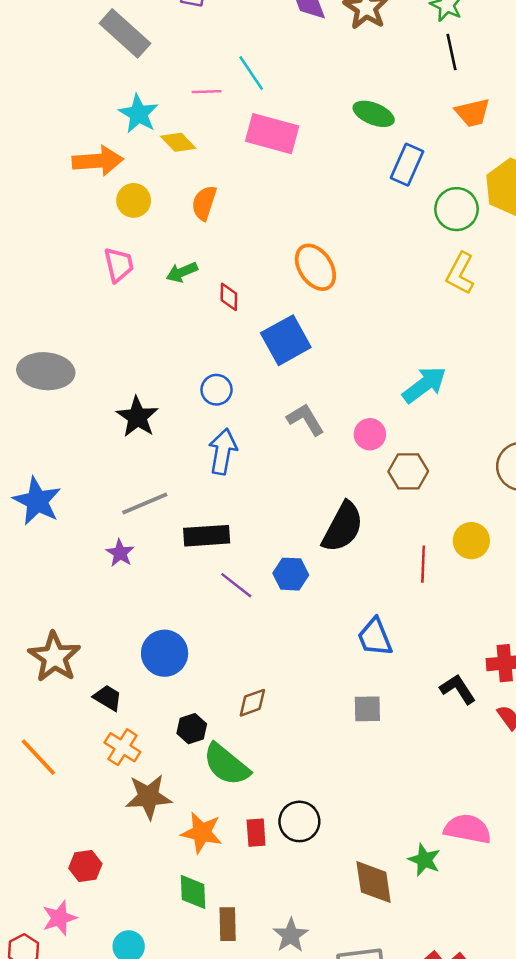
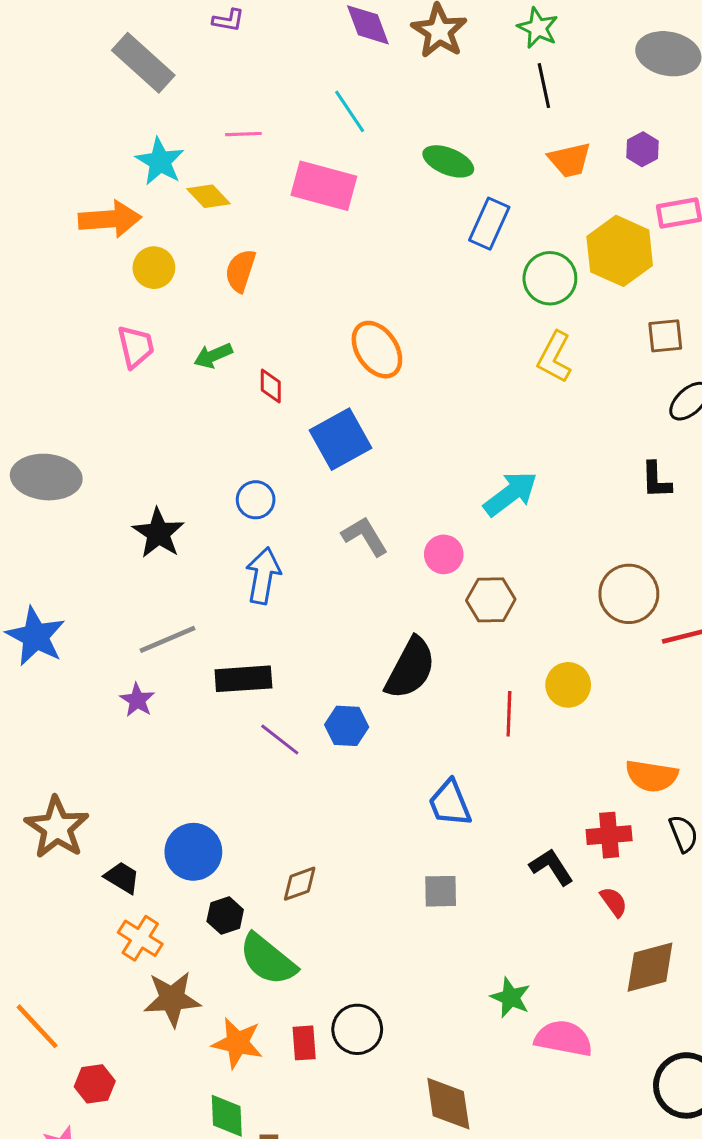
cyan line: (251, 73) -> (350, 111), moved
blue circle: (165, 653) -> (193, 852), moved
orange line: (38, 757) -> (37, 1026), moved
green star: (424, 860) -> (510, 997), moved

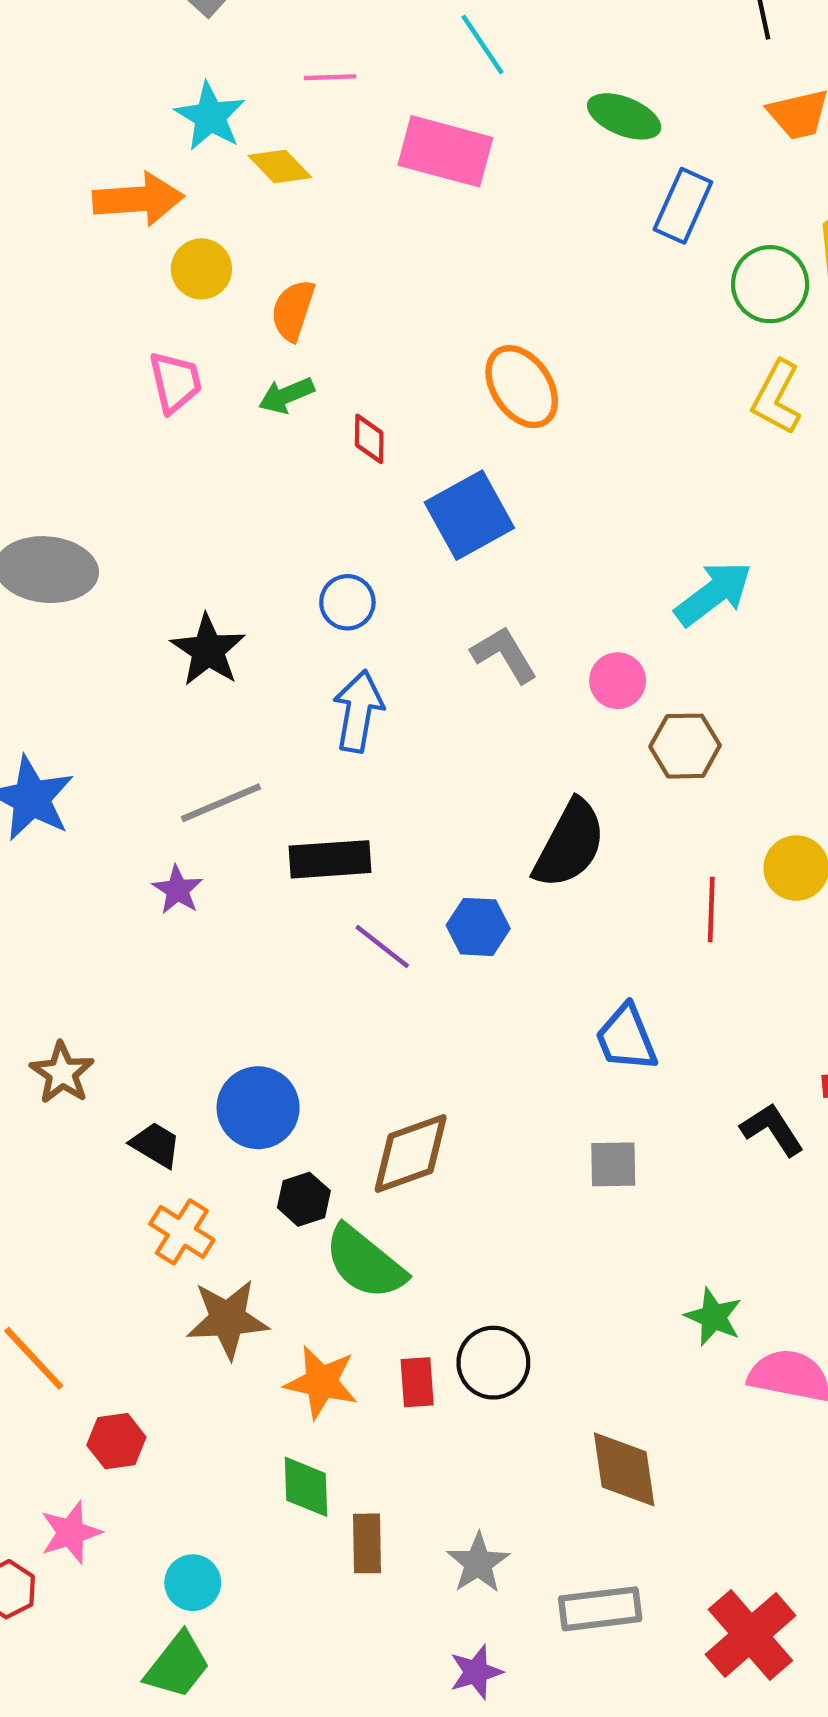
orange semicircle: (240, 271) -> (293, 310), moved
brown star: (57, 828) -> (62, 1073), size x0.7
brown diamond: (300, 884) -> (411, 1153), size x1.6

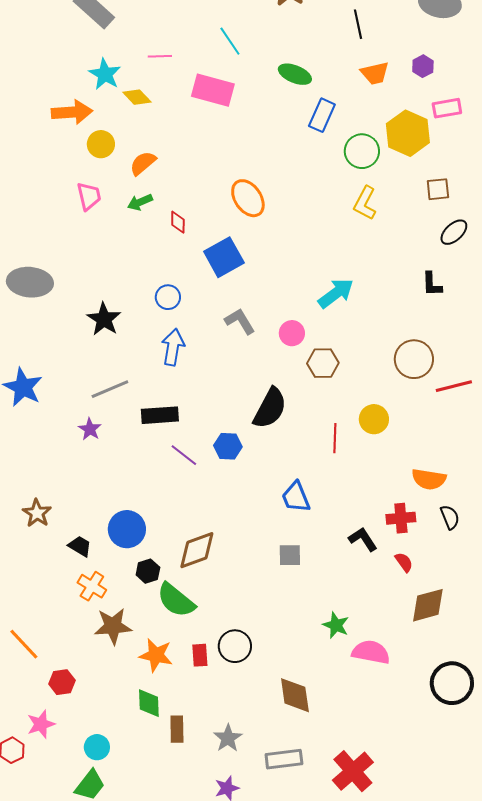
orange semicircle: (293, 310) -> (143, 163), turned 32

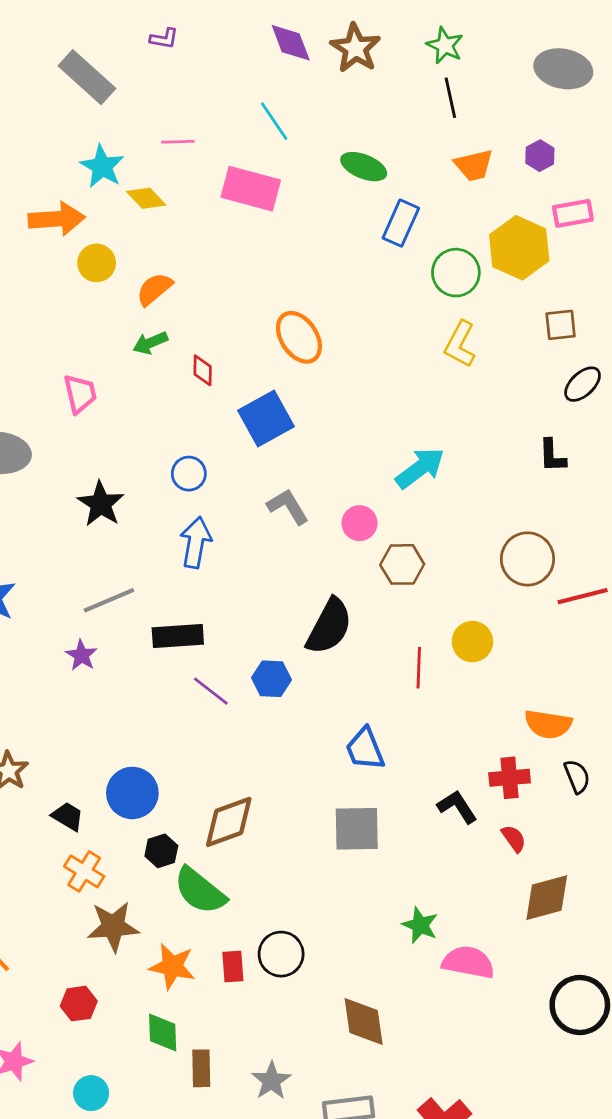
pink trapezoid: (89, 196) -> (80, 394), moved
gray square: (290, 555) -> (357, 829), size x1.5
red hexagon: (62, 682) -> (79, 1004), moved

